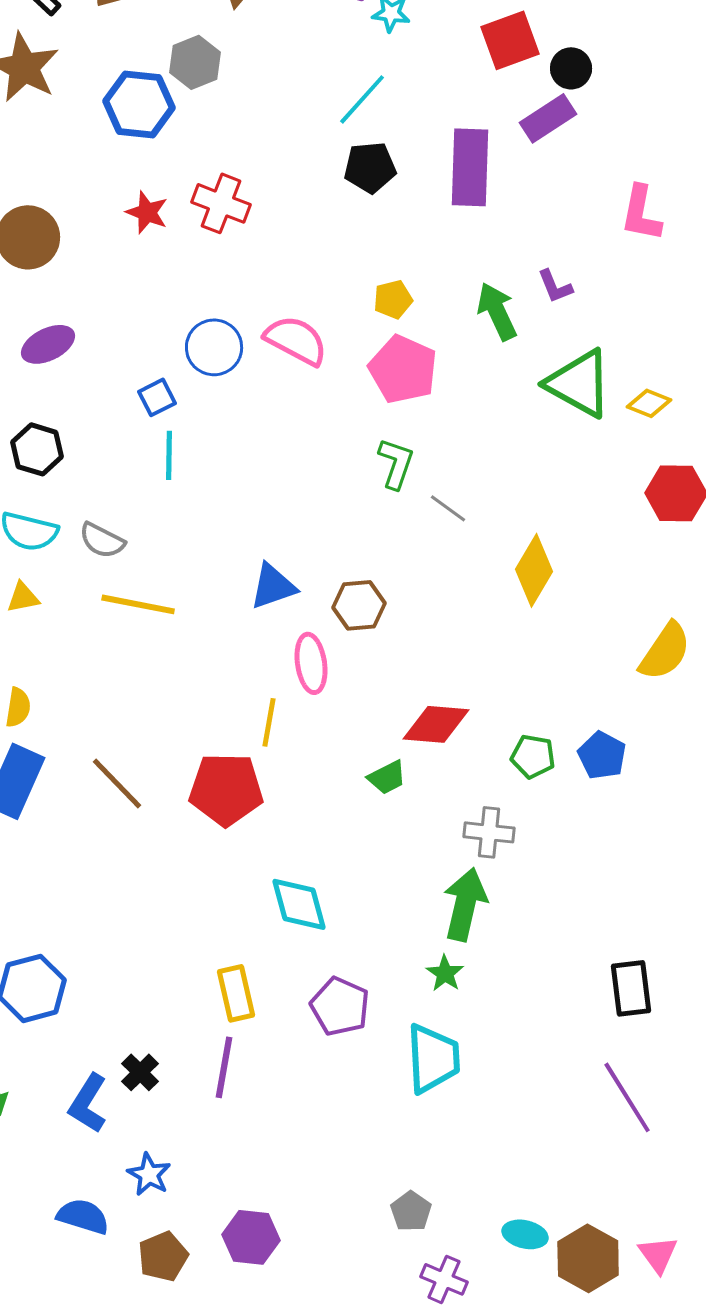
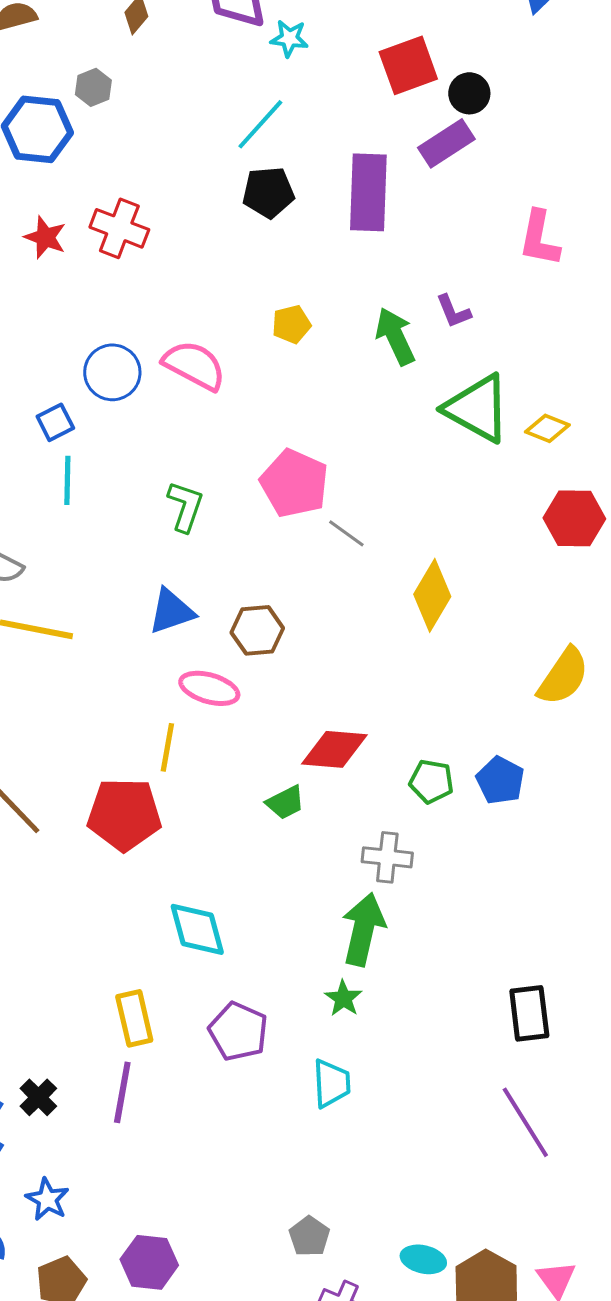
gray hexagon: (195, 62) -> (93, 87), size x0.7
pink pentagon: (403, 369) -> (294, 483), moved
green L-shape: (396, 463) -> (185, 506), moved
pink ellipse: (311, 663) -> (209, 688), turned -66
cyan trapezoid: (433, 1058) -> (331, 1083), size x0.7

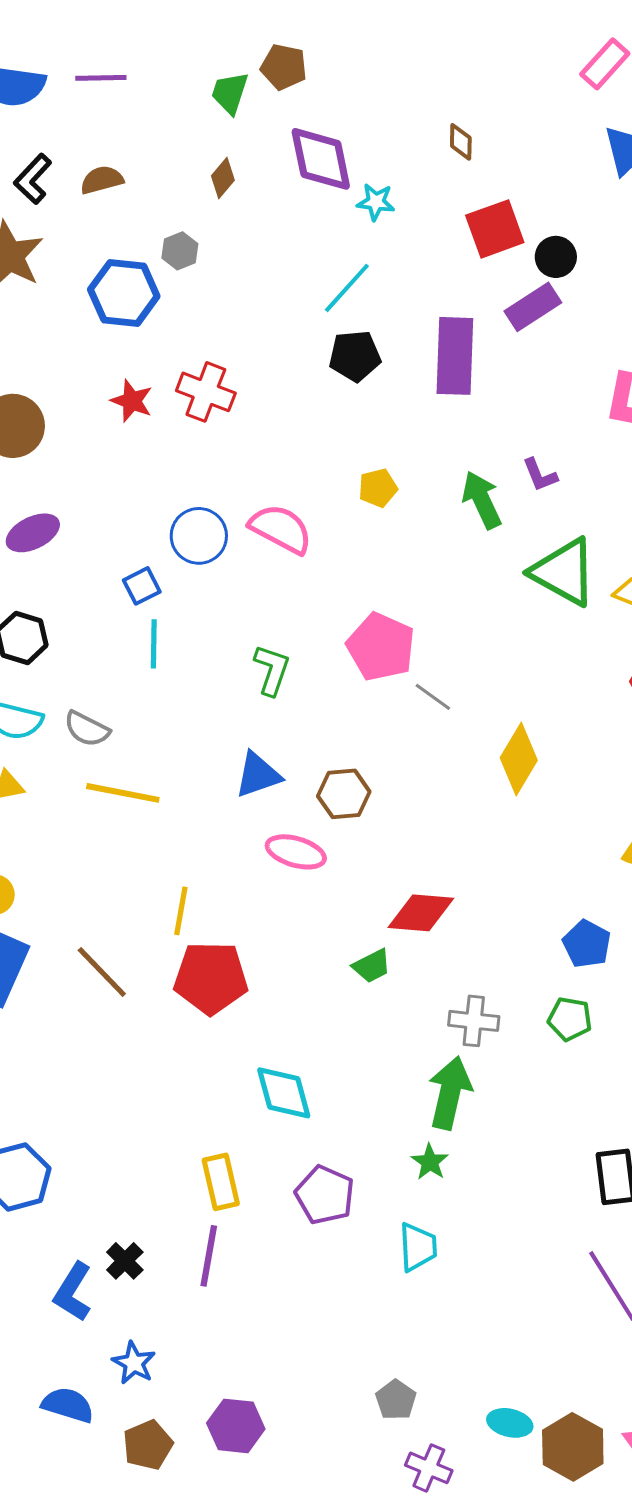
yellow line: (167, 747) -> (181, 911), moved
green pentagon: (431, 781) -> (570, 1019), moved

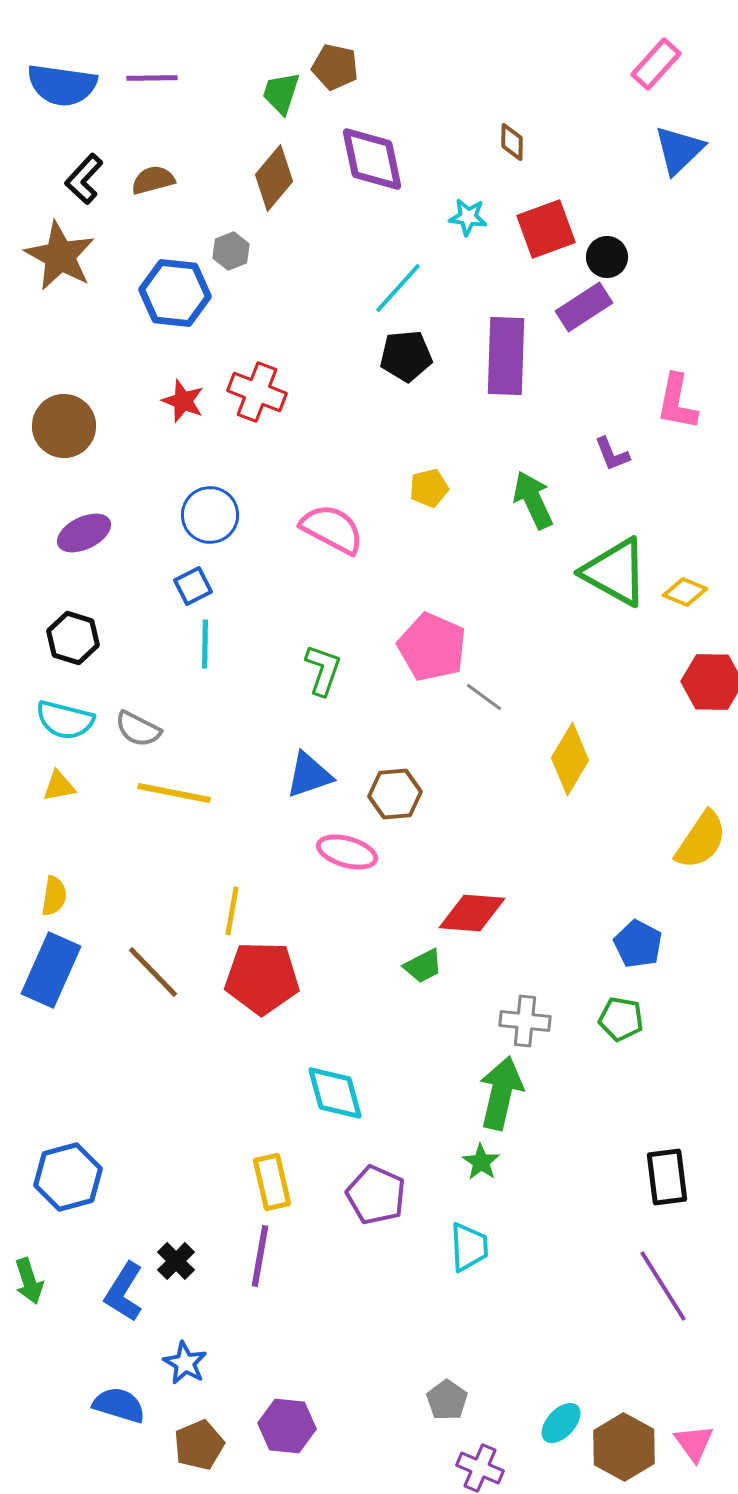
brown diamond: (223, 178) -> (274, 178), size x1.6
cyan star: (376, 202) -> (468, 217), moved
purple L-shape: (540, 475) -> (612, 454), moved
blue circle: (199, 536) -> (210, 515), moved
cyan ellipse: (510, 1423) -> (561, 1423), turned -60

